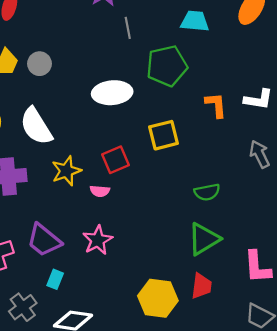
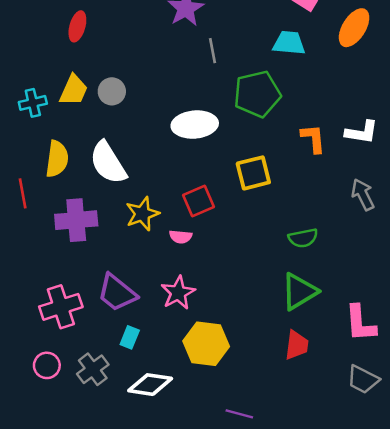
yellow hexagon: (158, 298) -> (206, 344), moved

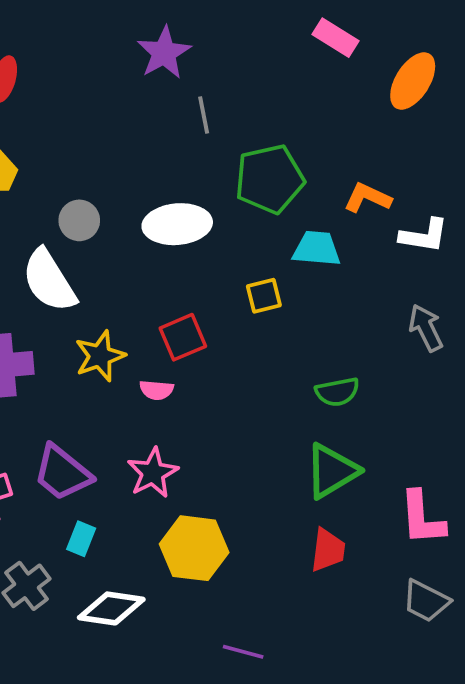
cyan trapezoid: (289, 43) -> (317, 249), moved
gray circle: (112, 91) -> (79, 220), moved
orange L-shape: (313, 139) -> (367, 198), moved, turned -60
yellow square: (253, 173) -> (264, 296), size x0.7

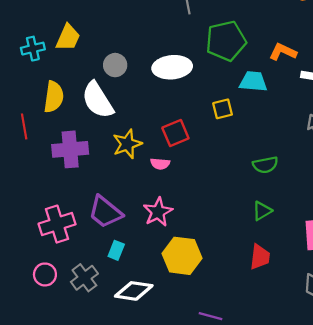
green triangle: (332, 471) -> (262, 211), size x0.6

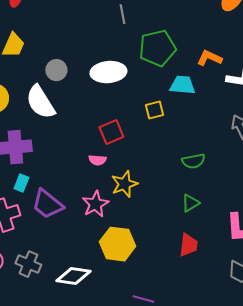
yellow star: (127, 144) -> (124, 184), moved
cyan rectangle: (116, 250) -> (21, 183), moved
gray cross: (84, 278) -> (28, 264), turned -30

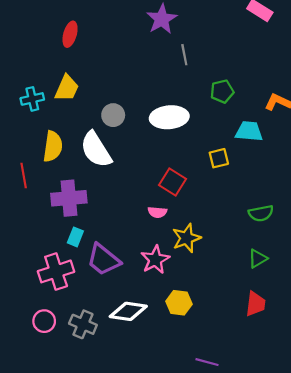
green pentagon: (157, 48) -> (222, 91), size x0.6
red square: (111, 132) -> (172, 182), turned -35
yellow hexagon: (117, 244) -> (179, 303), size x0.7
white diamond: (73, 276) -> (128, 311), moved

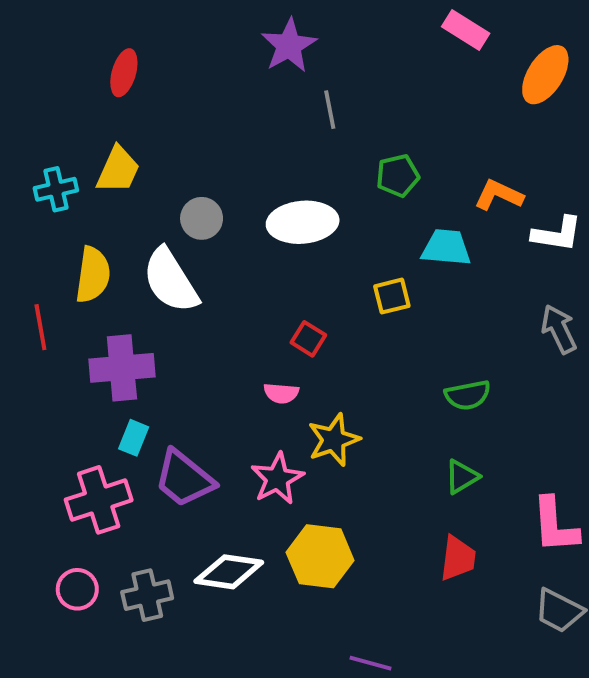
red square: (172, 182) -> (308, 339), size x0.7
yellow hexagon: (179, 303) -> (320, 556), size x1.4
gray cross: (83, 324) -> (147, 595), turned -36

